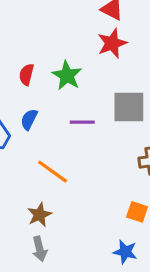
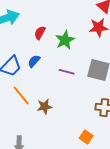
orange line: (53, 172) -> (21, 95), moved
brown star: (39, 215) -> (45, 107), moved

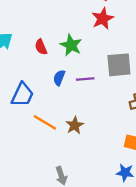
red semicircle: (40, 33) -> (41, 47), turned -32
blue semicircle: (34, 61) -> (59, 78), moved

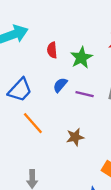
brown star: (75, 125) -> (75, 137), moved

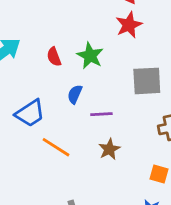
blue trapezoid: (20, 90) -> (30, 113), turned 30
purple line: (85, 94) -> (101, 114), moved

